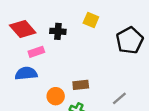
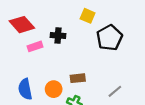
black cross: (58, 31) -> (58, 36), moved
black pentagon: (130, 40) -> (109, 38), moved
blue semicircle: (26, 73) -> (25, 89), moved, turned -95

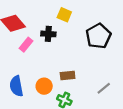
yellow square: (88, 16) -> (64, 15), moved
pink rectangle: (35, 46) -> (26, 45), turned -32

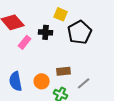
black pentagon: (98, 36) -> (80, 32), moved
gray line: (104, 88) -> (84, 83), moved

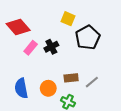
black cross: (46, 32) -> (51, 47), moved, turned -32
gray line: (84, 83) -> (92, 82), moved

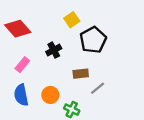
yellow square: (68, 19) -> (72, 20), turned 32
pink rectangle: (31, 48) -> (22, 65), moved
brown rectangle: (71, 78) -> (81, 74), moved

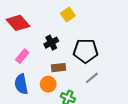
black pentagon: (93, 40) -> (86, 51), moved, turned 30
brown rectangle: (81, 74) -> (59, 68), moved

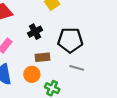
gray line: (92, 78) -> (77, 68), turned 56

